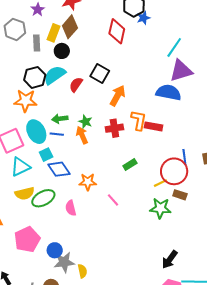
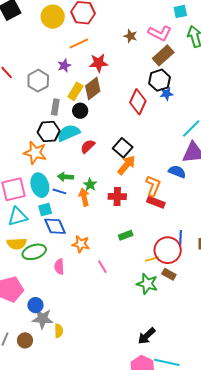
gray rectangle: (37, 43) -> (55, 107), moved
black square: (100, 74) -> (123, 148), moved
blue semicircle: (169, 92) -> (177, 172), size x0.7
orange L-shape: (139, 120) -> (153, 186), moved

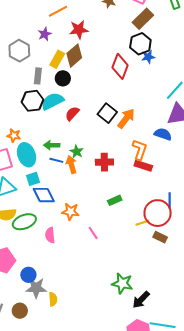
orange star: (35, 153) -> (14, 136), moved, size x0.6
orange arrow: (126, 165) -> (126, 118), moved
blue line: (59, 191) -> (56, 160), moved
green star: (147, 284) -> (122, 283), moved

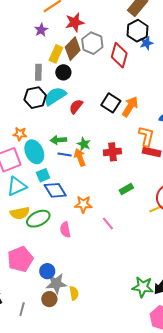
gray hexagon: (19, 51) -> (92, 43), moved
green star: (122, 283) -> (143, 287), moved
brown circle: (20, 311) -> (49, 299), moved

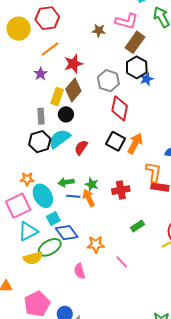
gray hexagon: (92, 43) -> (108, 81), moved
red diamond: (119, 55) -> (120, 108), moved
green ellipse: (38, 219) -> (50, 247), moved

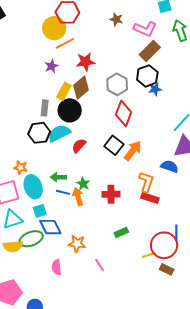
yellow circle: (19, 29) -> (54, 28), moved
brown star: (99, 31) -> (116, 19), moved
black circle: (66, 114) -> (70, 110), size x1.5

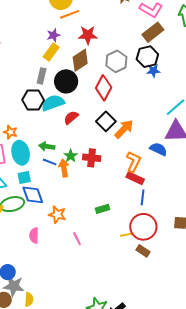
yellow rectangle: (64, 91) -> (51, 52), moved
red diamond: (124, 113) -> (104, 88), moved
red cross: (111, 194) -> (92, 158), moved
blue line: (176, 233) -> (143, 197), moved

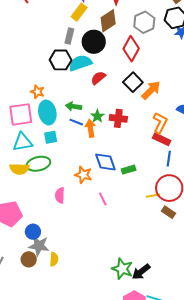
blue diamond: (33, 195) -> (105, 162), moved

